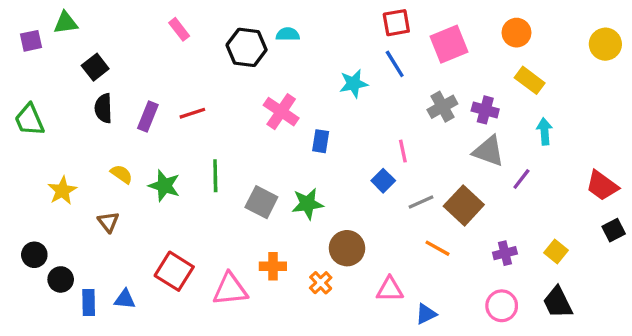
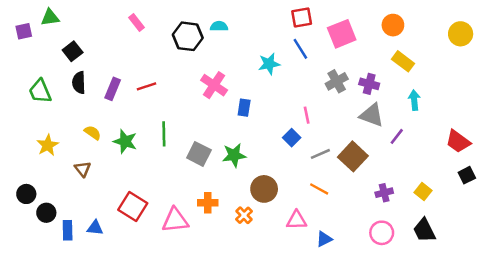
green trapezoid: (29, 120) -> (40, 91), moved
orange line: (438, 248) -> (319, 189), moved

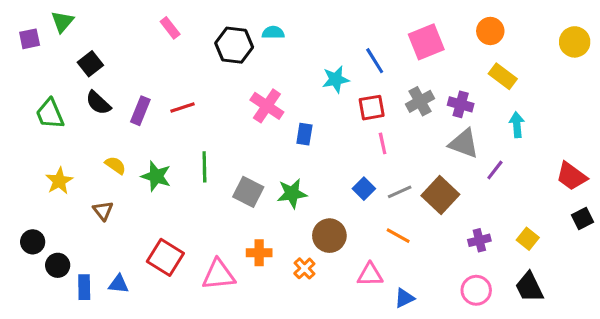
green triangle: (50, 18) -> (62, 22), turned -42
red square: (302, 18) -> (372, 108), moved
black semicircle: (79, 83) -> (98, 103), turned -45
blue square: (292, 138) -> (364, 189), moved

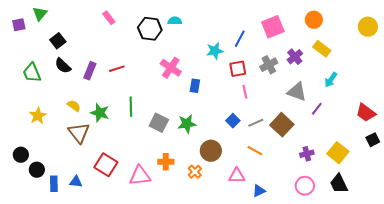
blue line: (375, 61) -> (240, 39), turned 60
purple cross: (461, 104) -> (295, 57), moved, turned 35
cyan arrow: (517, 125) -> (331, 80), turned -140
brown triangle: (103, 211) -> (79, 133), moved, size x1.6
yellow square: (528, 239) -> (338, 153), size x1.5

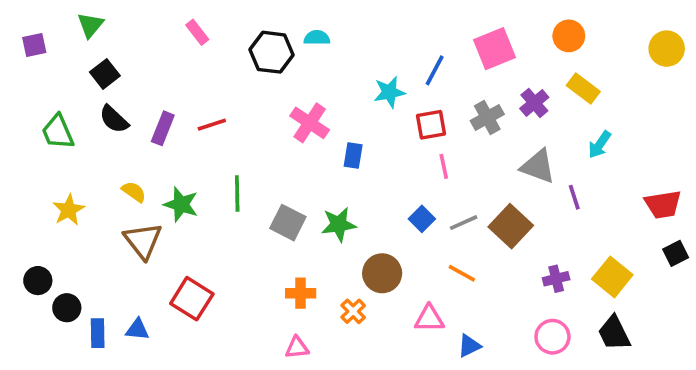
green triangle: (40, 14) -> (90, 25), moved
purple line: (317, 109) -> (574, 197), turned -56
red trapezoid: (366, 113) -> (663, 204), turned -45
pink triangle: (140, 176) -> (297, 348), moved, size x0.6

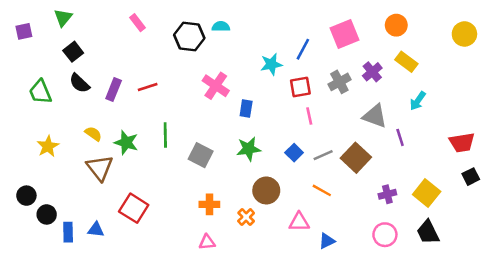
green star: (339, 224) -> (249, 149), moved

